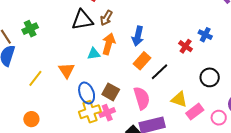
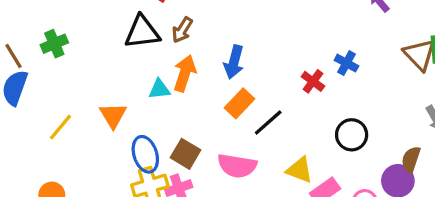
pink semicircle: (142, 98) -> (237, 166), turned 115

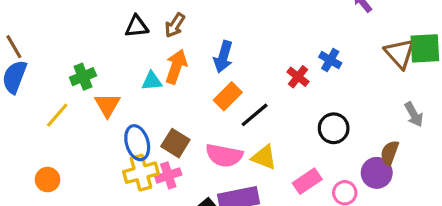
black triangle: (142, 32) -> (137, 26), size x0.7
green cross: (54, 44) -> (83, 77), moved
yellow triangle: (300, 170) -> (264, 157), moved

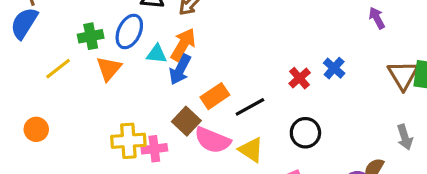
blue arrow: (223, 57) -> (180, 70), moved
orange rectangle: (228, 96) -> (215, 96), moved
black circle: (334, 128) -> (305, 133), moved
blue ellipse: (137, 143) -> (129, 31), moved, turned 32
brown square: (175, 143) -> (186, 121), moved

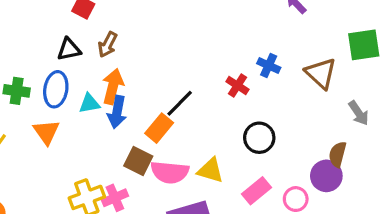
green cross: (91, 36) -> (17, 91), moved, turned 35
brown triangle: (403, 75) -> (321, 73), moved
black line: (250, 107) -> (180, 103), moved

